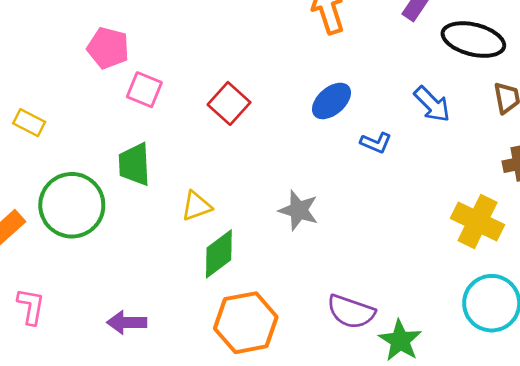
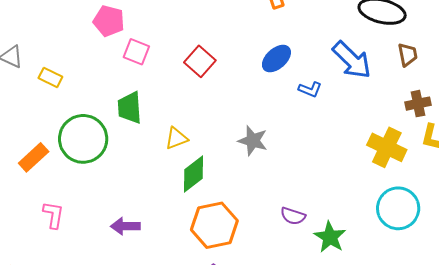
blue arrow: (432, 104) -> (352, 60), size x1.4
purple semicircle: (351, 312) -> (293, 216), size x0.7

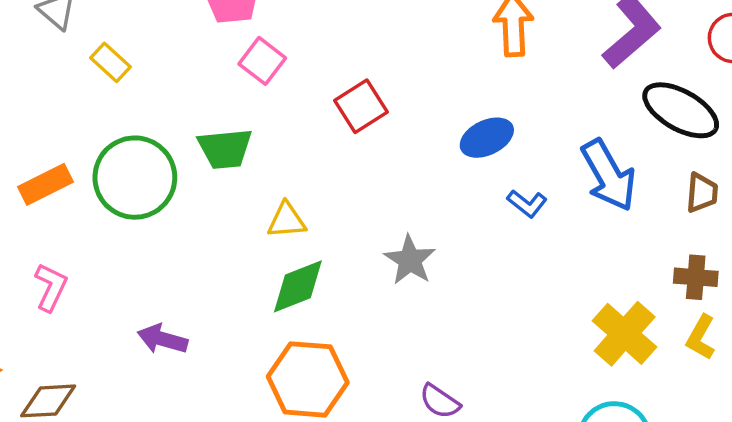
green trapezoid: (130, 108) -> (225, 149), turned -108

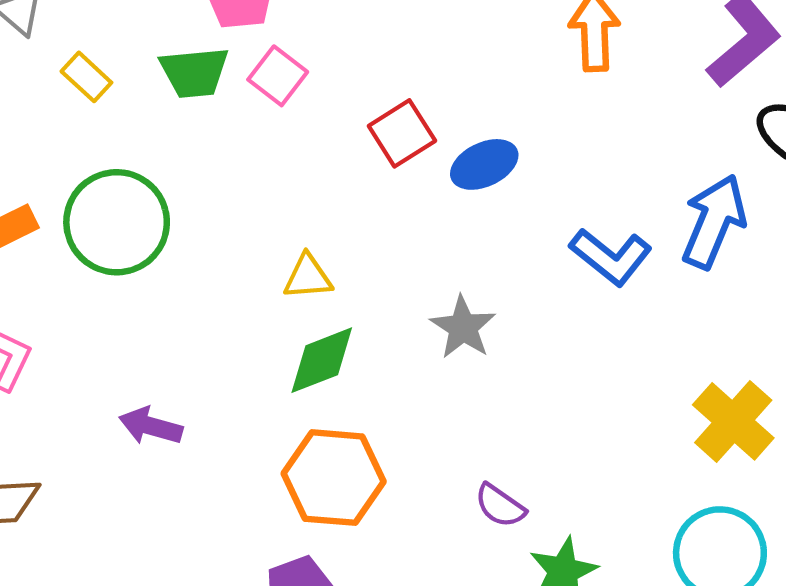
blue ellipse: (487, 138) -> (484, 164), moved
green trapezoid: (225, 149) -> (194, 72), moved
blue arrow: (609, 175) -> (714, 222), turned -128
blue L-shape: (527, 203) -> (611, 257), size x1.6

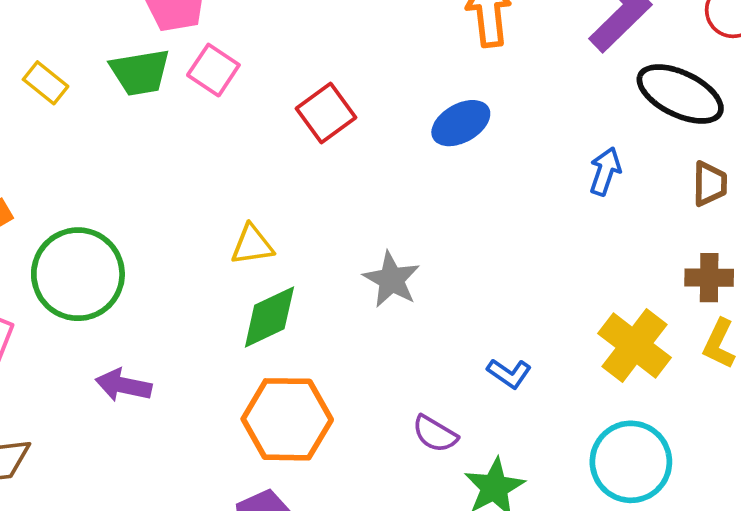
blue ellipse: (484, 164) -> (461, 123), moved
green circle: (117, 222) -> (78, 274), moved
blue arrow: (714, 222) -> (605, 171), size x0.6
blue L-shape: (611, 257) -> (509, 373), moved, size x0.6

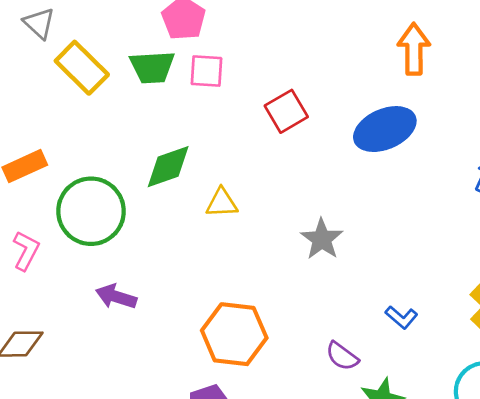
pink square: (213, 70) -> (206, 71), turned -36
yellow rectangle: (46, 83) -> (82, 68), size x1.6
blue ellipse: (461, 123) -> (385, 129), size x1.4
green diamond: (269, 317) -> (168, 167), moved

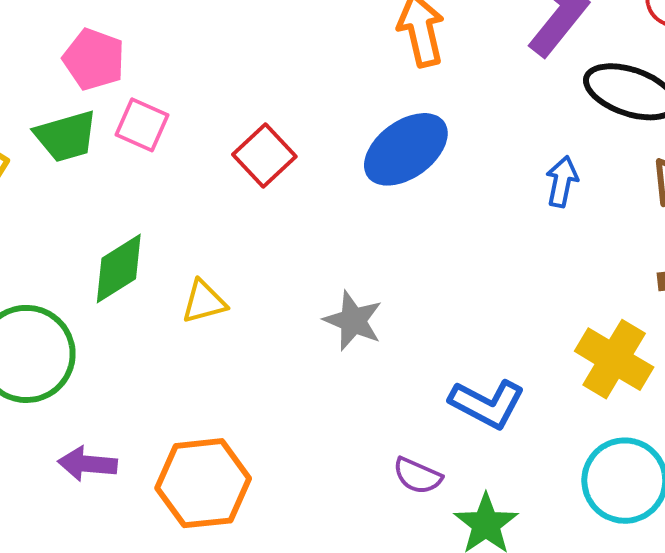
pink square: (206, 71) -> (142, 125), turned 33
blue L-shape: (401, 317) -> (487, 404), size x1.6
orange hexagon: (234, 334) -> (203, 483), moved

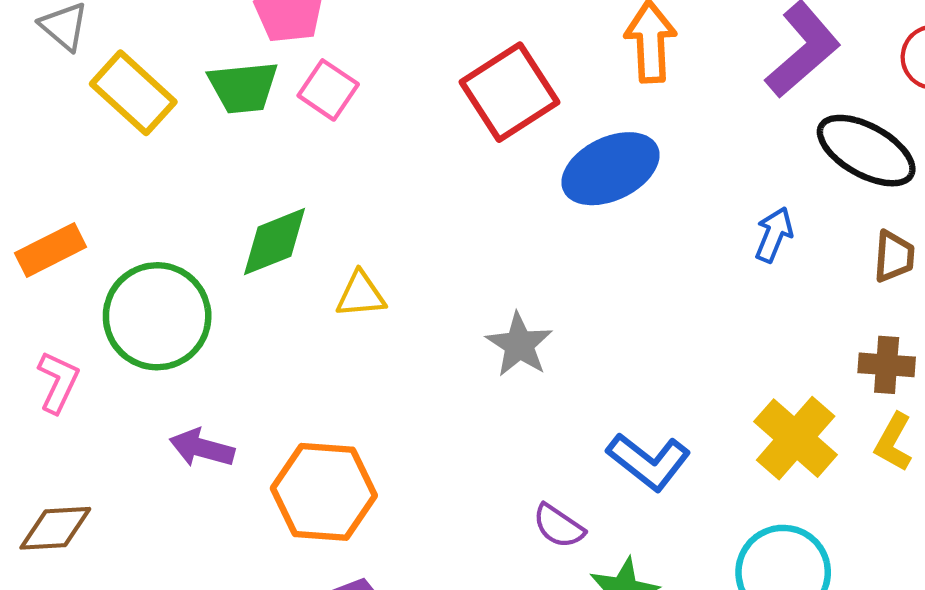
red square: (264, 156) -> (509, 92), moved, size x1.4

